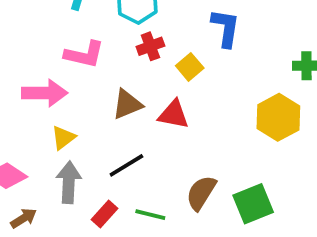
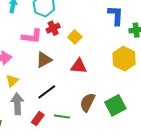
blue L-shape: (226, 28) -> (116, 15), moved
pink L-shape: (84, 54) -> (32, 36), moved
red triangle: (174, 114) -> (79, 66), moved

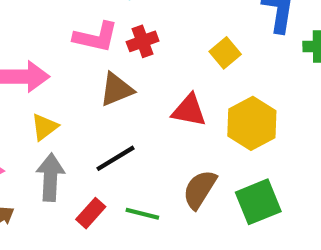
red cross: (53, 28) -> (143, 41), moved
yellow square: (75, 37) -> (225, 53), moved
yellow hexagon: (124, 59) -> (252, 123), moved

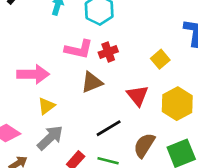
red triangle: (189, 110) -> (138, 95), turned 40
black line: (116, 158) -> (109, 128), moved
gray arrow: (50, 177) -> (50, 138), turned 44

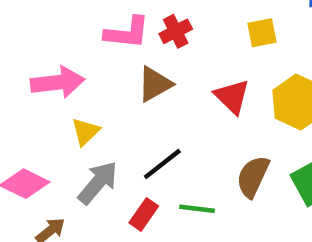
yellow square: (160, 59) -> (262, 33), turned 36
black line: (109, 128) -> (162, 164), moved

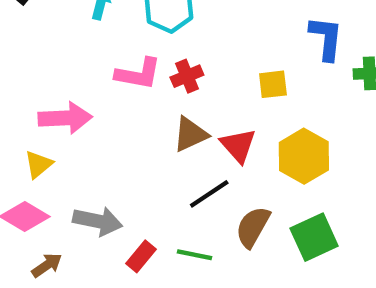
brown triangle: (155, 84) -> (190, 134), moved
yellow triangle: (85, 132) -> (39, 164), moved
black line: (162, 164) -> (209, 194), moved
gray arrow: (98, 183) -> (98, 221), turned 57

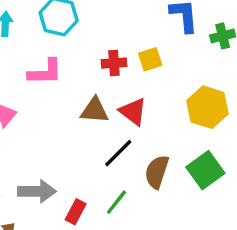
red cross: (187, 76) -> (114, 63), moved, turned 30
brown triangle: (190, 134) -> (95, 110), turned 40
yellow hexagon: (304, 156) -> (207, 107), moved
green line: (195, 255) -> (116, 202), turned -52

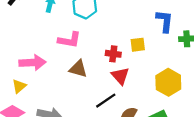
red cross: (114, 63) -> (113, 54), moved
brown triangle: (95, 110) -> (78, 69), moved

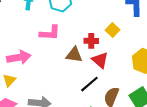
yellow square: (138, 45) -> (112, 30), turned -32
brown triangle: (78, 69) -> (74, 55), moved

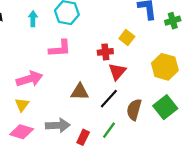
brown triangle: (74, 55) -> (80, 92), moved
red triangle: (100, 60) -> (117, 72), turned 36

